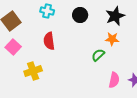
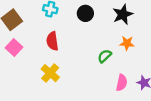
orange star: (112, 39) -> (127, 43), moved
yellow cross: (33, 71) -> (50, 73), moved, turned -30

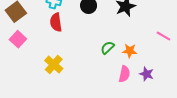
red semicircle: (52, 41) -> (56, 22), moved
orange star: (127, 43) -> (130, 51), moved

